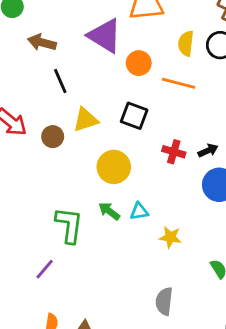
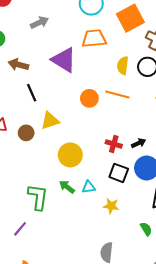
orange circle: (139, 63) -> (89, 98), moved
black square: (134, 116) -> (119, 173), moved

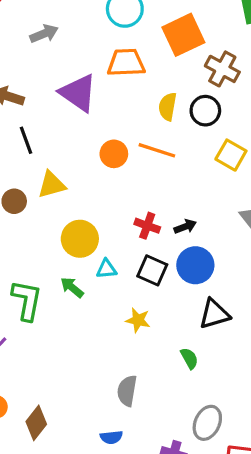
cyan triangle: (89, 187) -> (106, 269), moved

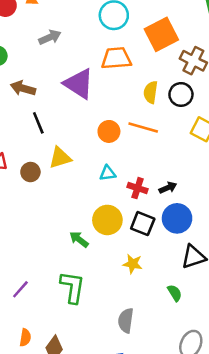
yellow circle: (80, 239) -> (107, 220), moved
cyan triangle: (106, 269) -> (108, 173), moved
green L-shape: (27, 300) -> (72, 287), moved

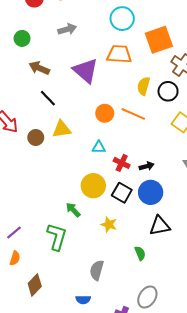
black line: (38, 123) -> (48, 98), turned -30
green arrow: (79, 239) -> (73, 210), moved
orange semicircle: (25, 338) -> (15, 258), moved

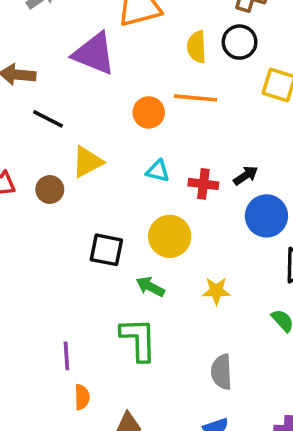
cyan triangle: (99, 147) -> (158, 171), turned 32
black square: (122, 193) -> (106, 250), moved
purple line: (14, 233) -> (66, 356), turned -35

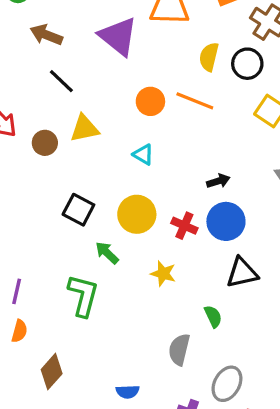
red cross: (203, 184) -> (184, 226), moved
gray semicircle: (222, 372) -> (179, 349), moved

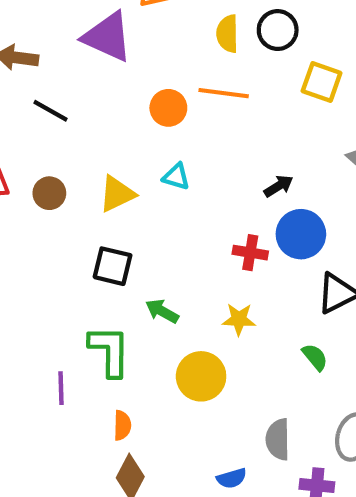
yellow triangle: (84, 129) -> (117, 194), moved
yellow circle: (137, 214) -> (201, 376), moved
green L-shape: (83, 296) -> (110, 351), moved
orange semicircle: (19, 331) -> (122, 425), moved
gray semicircle: (179, 349) -> (278, 439), moved

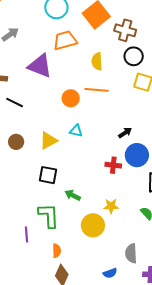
black circle: (278, 30) -> (134, 56), moved
yellow star: (239, 319) -> (111, 206), moved

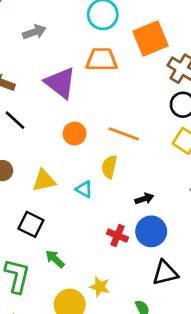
yellow semicircle: (97, 61) -> (109, 167), moved
orange circle: (71, 98) -> (75, 134), moved
cyan triangle: (76, 131) -> (84, 189), moved

